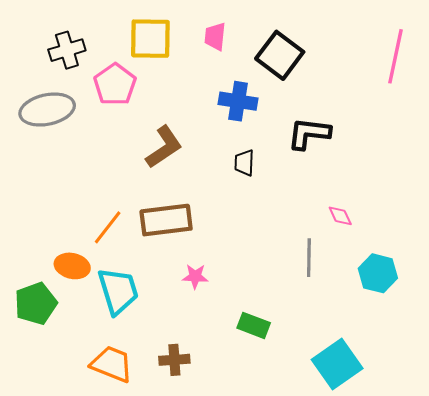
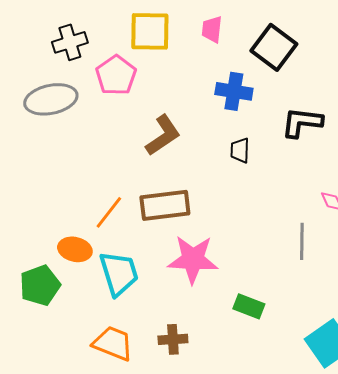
pink star: (195, 276) -> (193, 259), size x2.0

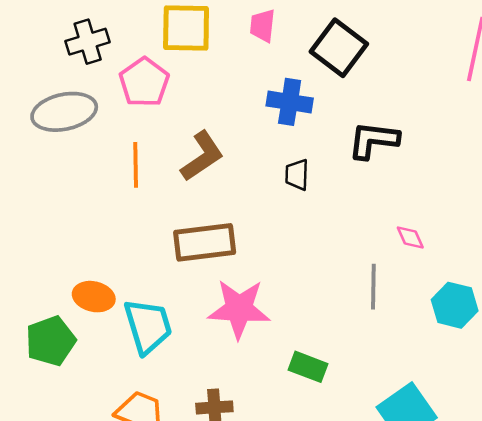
orange line: (109, 212) -> (136, 165), moved, turned -39

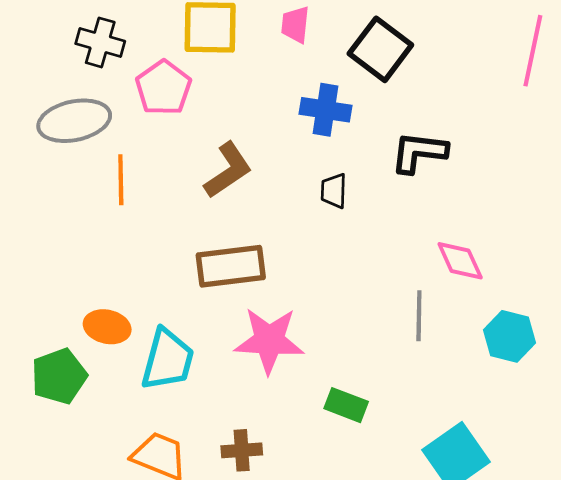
black cross: (88, 42) -> (100, 42), turned 33
orange line: (136, 165) -> (121, 180), moved
pink diamond: (410, 237) -> (460, 261), size x1.5
cyan trapezoid: (148, 326) -> (168, 360), turned 32

